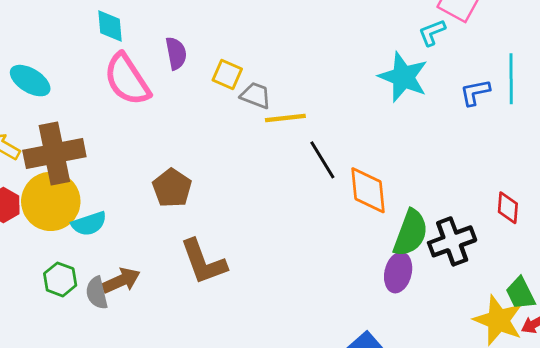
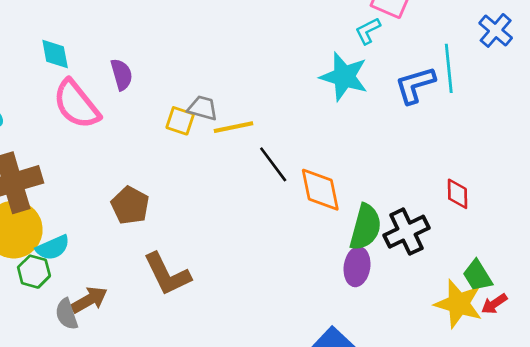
yellow square: (227, 74) -> (180, 121), moved
blue L-shape: (475, 92) -> (415, 85), size x1.4
green hexagon: (60, 279) -> (34, 272), moved

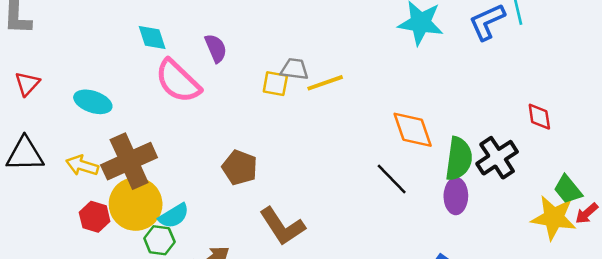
black line: (273, 164) -> (392, 179), moved

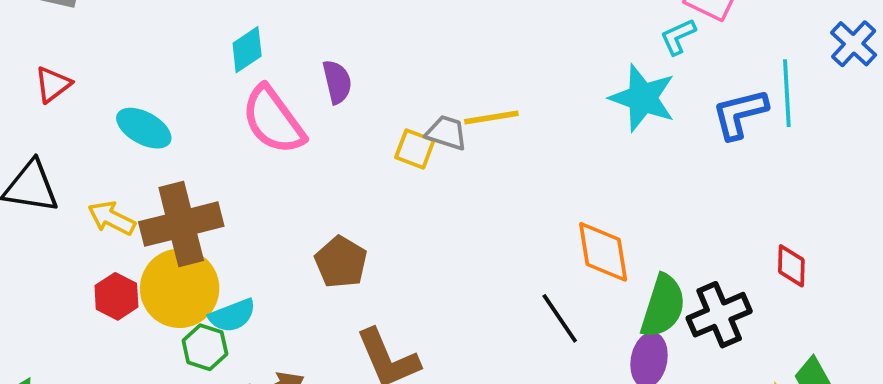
cyan diamond: (152, 38) -> (247, 50), turned 64
yellow line: (325, 83) -> (491, 118), moved

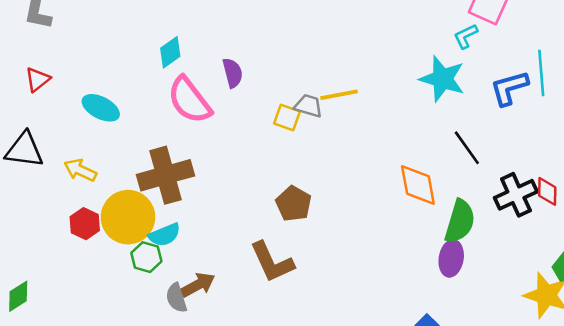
brown cross: (181, 224) -> (165, 175), moved
brown pentagon: (341, 262) -> (294, 204), moved
black cross: (719, 315) -> (516, 195), moved
black line: (560, 318) -> (467, 148), moved

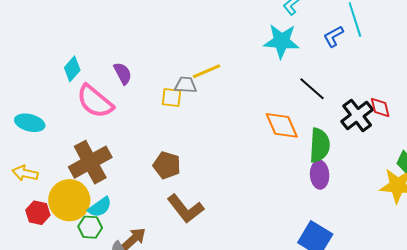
blue L-shape: (509, 88) -> (333, 36), size x0.7
brown pentagon: (294, 204) -> (167, 165), moved

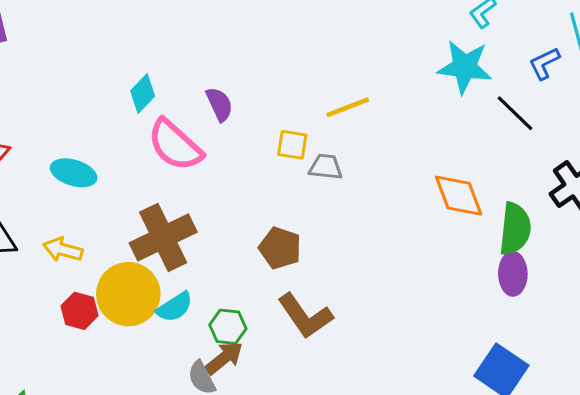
gray trapezoid: (186, 85) -> (326, 167), moved
black line: (312, 89) -> (515, 113), moved
green hexagon: (90, 227) -> (228, 327), moved

